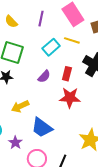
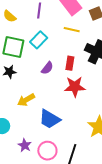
cyan rectangle: (51, 47) -> (39, 40), moved
purple star: (15, 143) -> (25, 145), moved

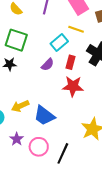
cyan rectangle: (39, 40) -> (59, 42), moved
yellow arrow: (26, 100) -> (20, 106), moved

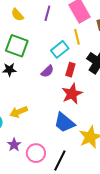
yellow line: (76, 29) -> (77, 37), turned 56
red star: (73, 86) -> (72, 94), turned -30
blue trapezoid: (44, 116) -> (64, 123), moved

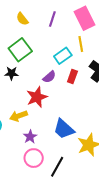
green square: (17, 46) -> (20, 50), turned 30
red star: (72, 94) -> (37, 97), moved
purple star: (14, 145) -> (30, 137), moved

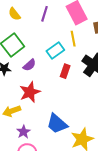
purple semicircle: (49, 77) -> (29, 65), moved

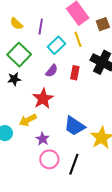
purple line: (44, 14) -> (41, 27), moved
cyan rectangle: (55, 51) -> (56, 45), moved
purple semicircle: (29, 65) -> (52, 71), moved

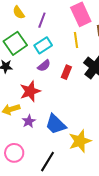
cyan rectangle: (56, 45) -> (43, 45), moved
purple star: (43, 139) -> (29, 121), moved
pink circle: (49, 159) -> (14, 153), moved

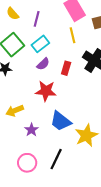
red star: (30, 91) -> (46, 91), moved, turned 30
purple star: (29, 121) -> (31, 130), moved
pink circle: (14, 153) -> (27, 163), moved

